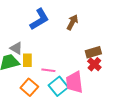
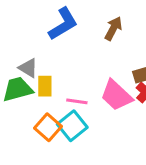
pink trapezoid: (74, 82) -> (116, 95), moved, turned -40
cyan square: (58, 86) -> (72, 126), moved

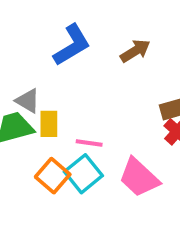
brown arrow: (113, 28) -> (135, 51), turned 30
pink trapezoid: (116, 95) -> (139, 178), moved

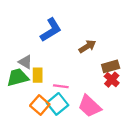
brown arrow: (135, 51) -> (87, 46), moved

